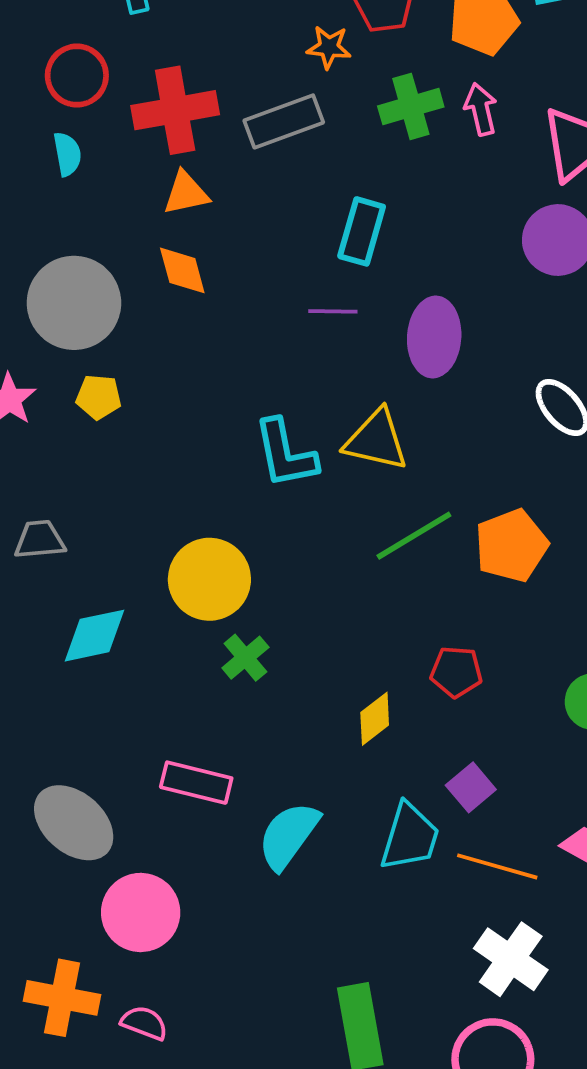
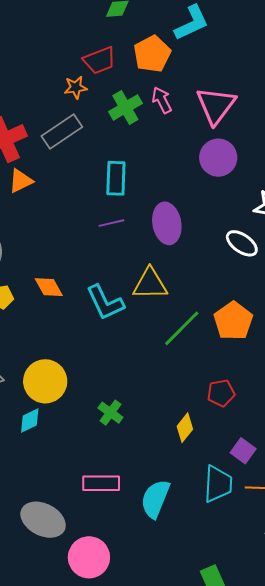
orange diamond: (182, 270) -> (49, 287), moved
yellow circle: (209, 579) -> (45, 381), moved
cyan diamond: (94, 636) -> (30, 420), size x0.7

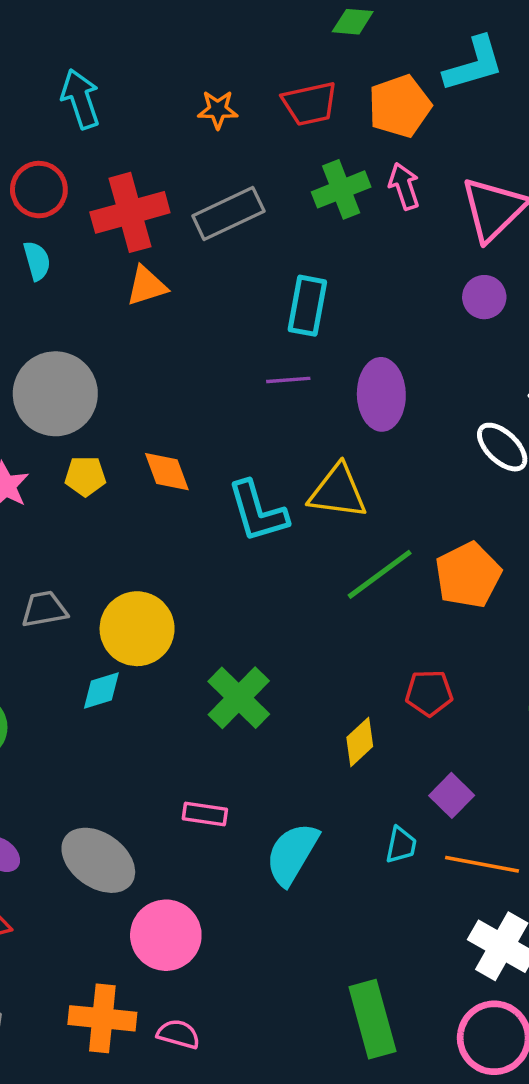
orange star: (76, 87) -> (218, 110), moved
purple circle: (218, 158) -> (484, 297), size x0.7
green cross: (110, 413) -> (239, 698), size x1.5
pink rectangle: (101, 483) -> (205, 814), size x0.7
cyan trapezoid: (218, 484) -> (401, 845), size x0.6

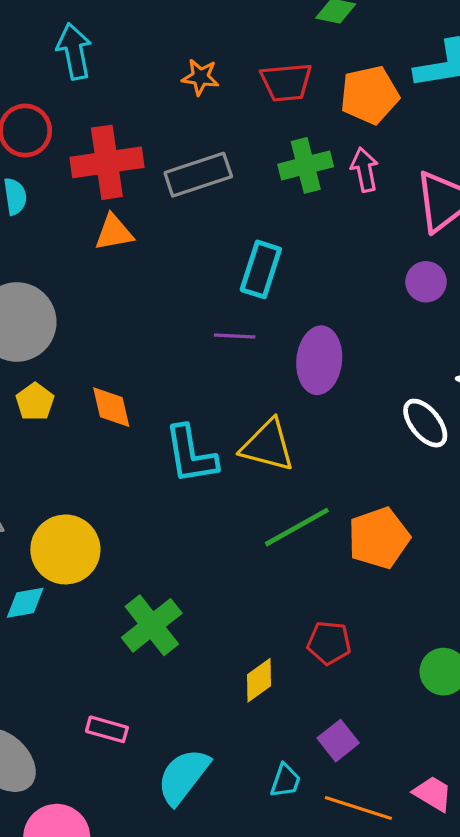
yellow pentagon: (85, 476) -> (35, 402), turned 30

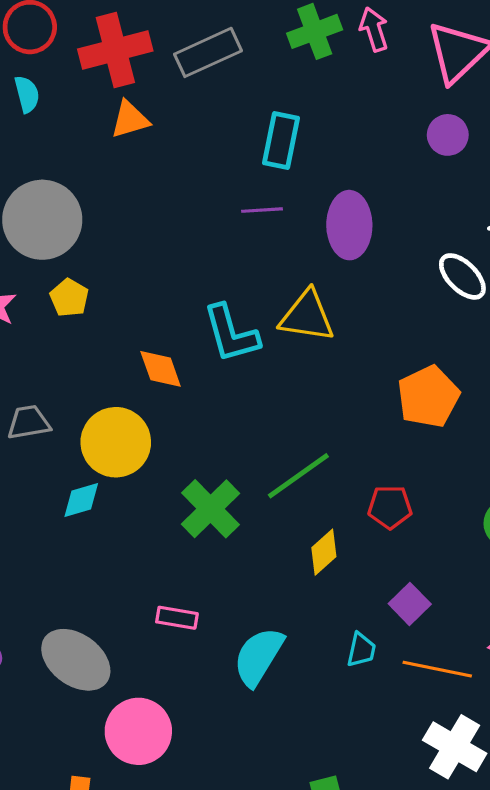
orange diamond: (111, 407) -> (161, 369), moved
green line: (297, 527) -> (298, 476), moved

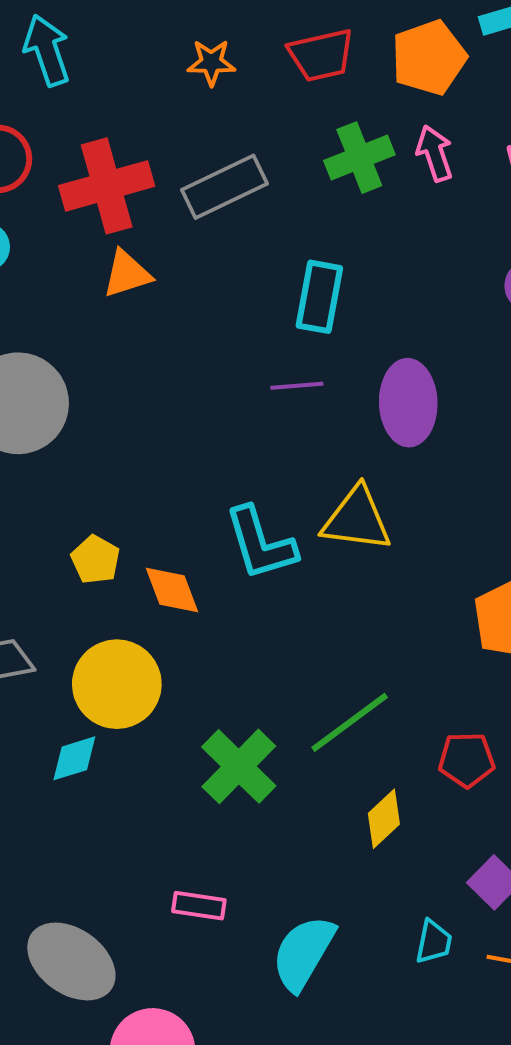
yellow pentagon: (69, 298) -> (95, 560), moved

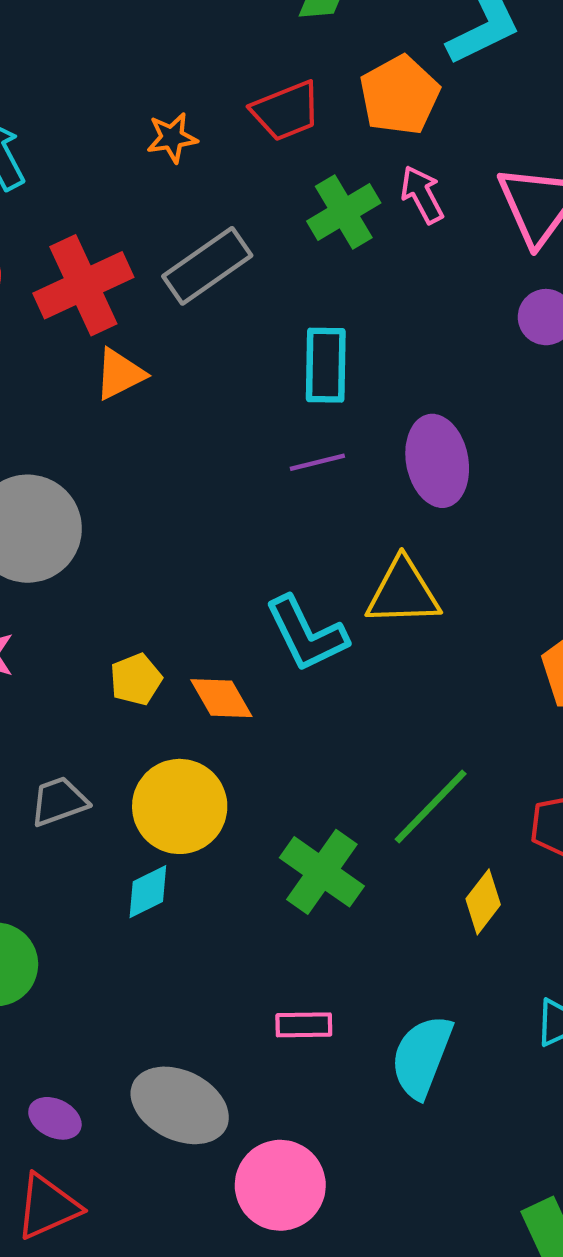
yellow pentagon: (95, 560) -> (136, 679), turned 30

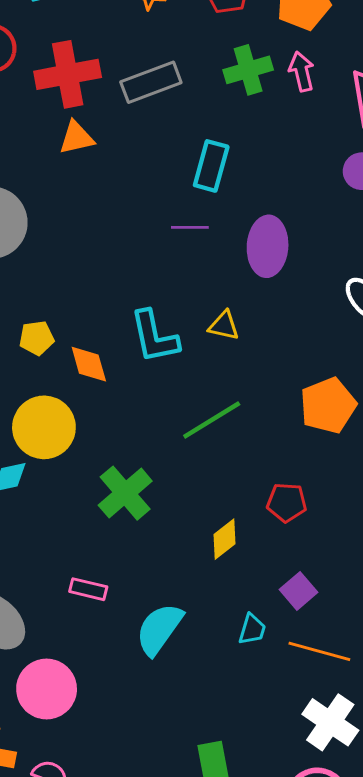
yellow triangle: (403, 592) -> (224, 326), size x0.6
green line: (431, 807) -> (212, 420), moved

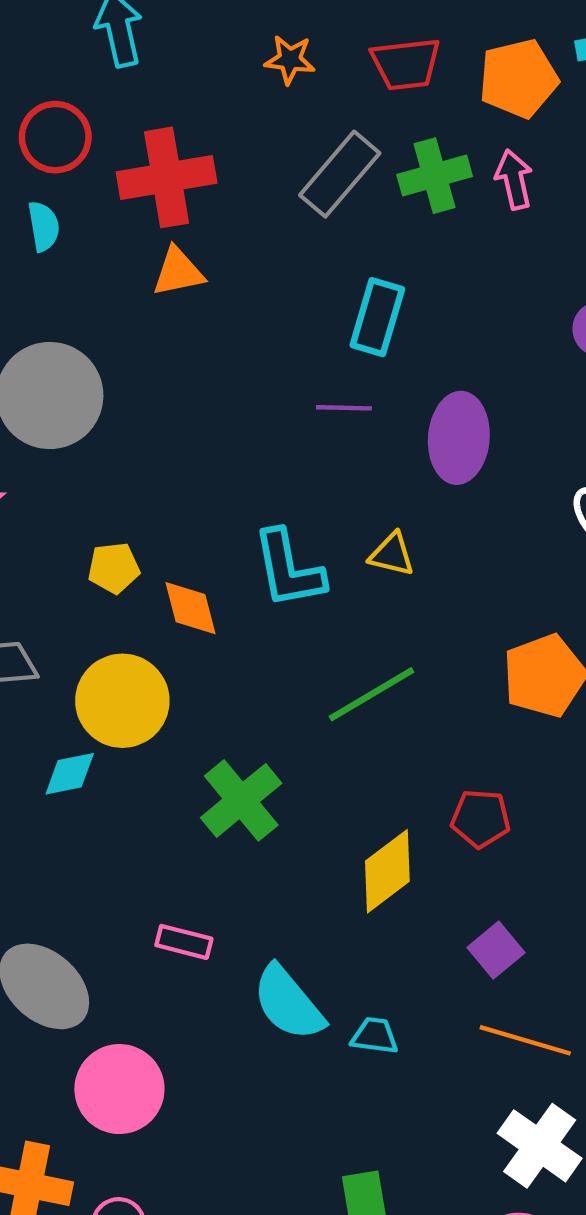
gray rectangle: (151, 82) -> (340, 174), moved, turned -30
yellow diamond: (225, 539) -> (387, 871), size x1.4
cyan semicircle: (159, 629) -> (288, 1003), turned -76
cyan trapezoid: (252, 629) -> (375, 1036), moved, turned -100

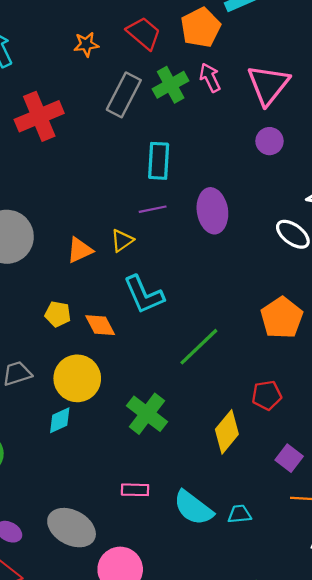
red trapezoid: (406, 64) -> (144, 33), turned -120
orange triangle: (178, 272) -> (80, 250), moved
yellow triangle: (392, 554) -> (122, 240), moved, turned -35
yellow pentagon: (114, 568) -> (58, 314), turned 30

